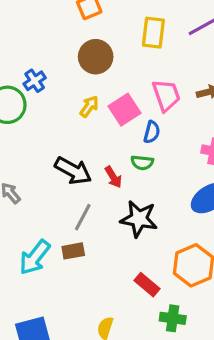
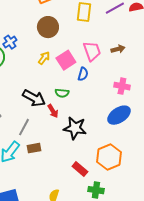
green semicircle: (142, 163) -> (62, 93), moved
red arrow: (113, 177) -> (53, 111), moved
gray line: (83, 217) -> (24, 127), moved

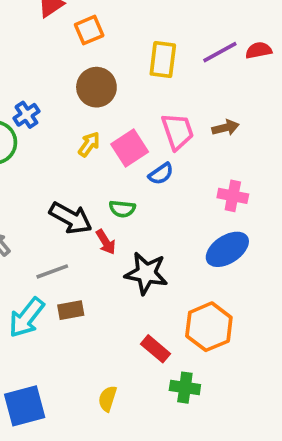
blue semicircle: (83, 74) -> (161, 174), turned 40
gray line: (24, 127) -> (52, 271), turned 42

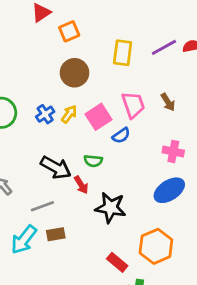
blue cross: (26, 115) -> (45, 114), moved
brown arrow: (225, 128) -> (168, 102), turned 72

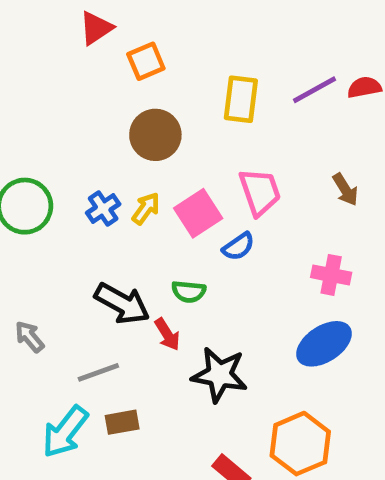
brown arrow: (168, 102) -> (345, 189), moved

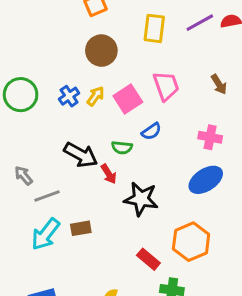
blue semicircle: (238, 246) -> (151, 131), moved
gray line: (98, 372) -> (47, 196), moved

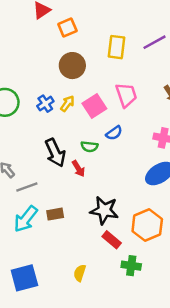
black arrow: (81, 155) -> (55, 153), turned 36
black star: (141, 199) -> (104, 210), moved

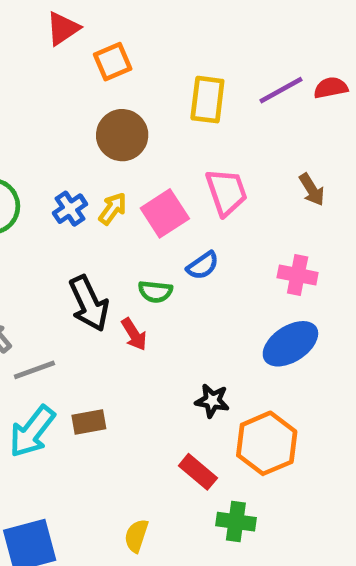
black star: (104, 210) -> (212, 401), moved, size x0.6

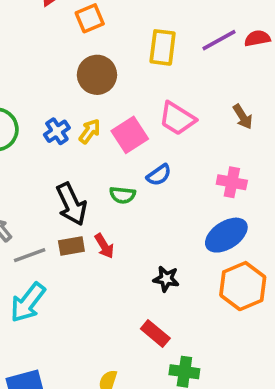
pink trapezoid: (226, 192) -> (177, 118), turned 141
red arrow: (134, 334) -> (104, 246), moved
brown rectangle: (89, 422) -> (71, 246), moved
orange hexagon: (267, 443) -> (243, 286), moved

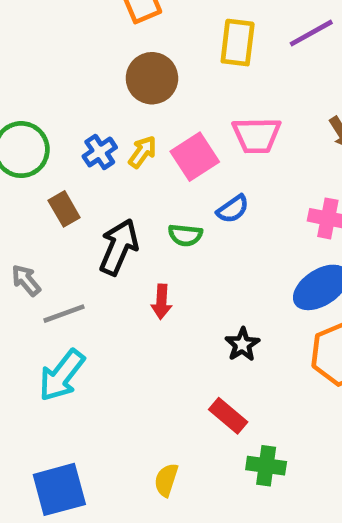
pink trapezoid: (177, 118) -> (257, 135), turned -33
black arrow: (71, 204) -> (119, 247), turned -132
brown rectangle: (71, 246) -> (64, 209), moved, turned 70
red arrow: (104, 246) -> (161, 302), turned 35
black star: (166, 279) -> (242, 344), turned 30

